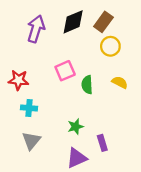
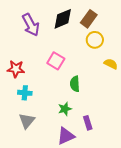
purple arrow: (36, 29) -> (31, 25), turned 135
pink square: (65, 71) -> (56, 61), turned -36
yellow semicircle: (120, 82) -> (111, 64), moved
green semicircle: (87, 85) -> (75, 84), moved

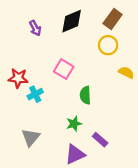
brown rectangle: (89, 19) -> (113, 19), moved
purple arrow: (31, 25) -> (35, 28), size x0.6
cyan cross: (25, 93) -> (35, 94), moved, turned -32
purple rectangle: (88, 123) -> (100, 140), turned -32

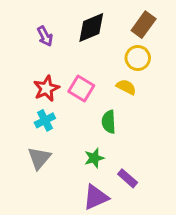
yellow semicircle: (126, 72) -> (126, 87), moved
red star: (18, 78) -> (46, 88), moved, turned -30
gray triangle: (31, 137) -> (39, 158), moved

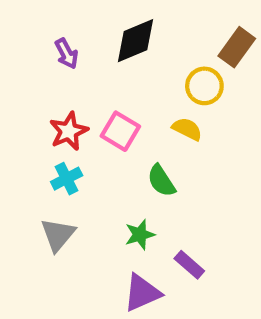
brown rectangle: (144, 25) -> (237, 47), moved
green semicircle: (109, 122) -> (161, 181), turned -30

